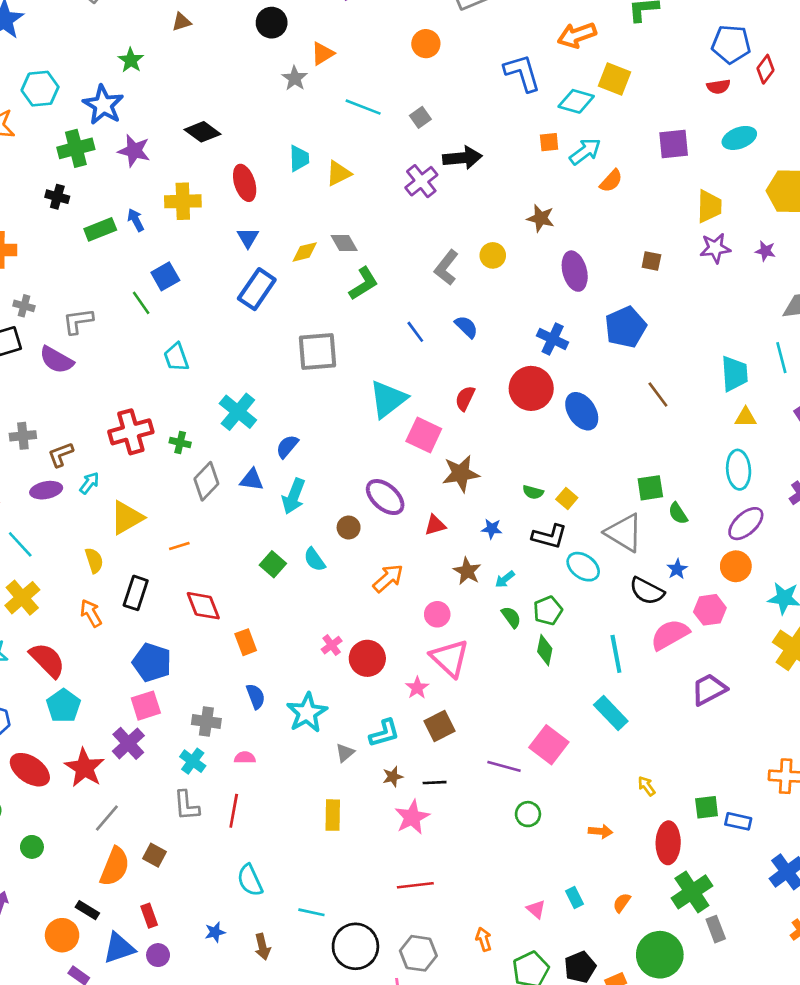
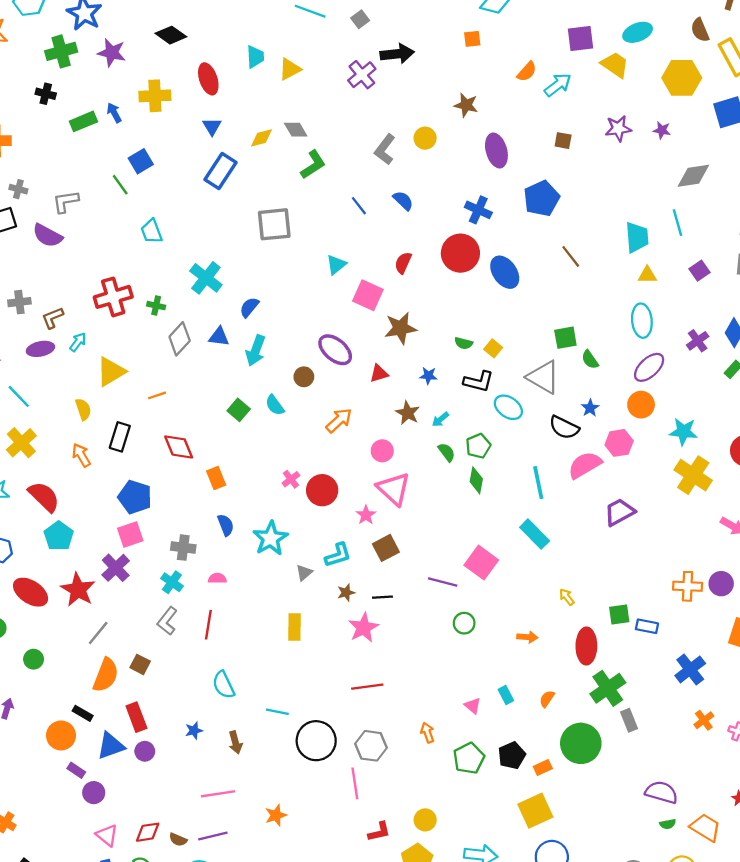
cyan arrow: (585, 151) -> (558, 85), moved
yellow trapezoid: (709, 206) -> (615, 65), moved, turned -56
cyan triangle: (388, 399) -> (336, 265), size x0.6
gray L-shape: (186, 806) -> (167, 621), turned 44
red rectangle: (149, 916) -> (136, 717), size x1.4

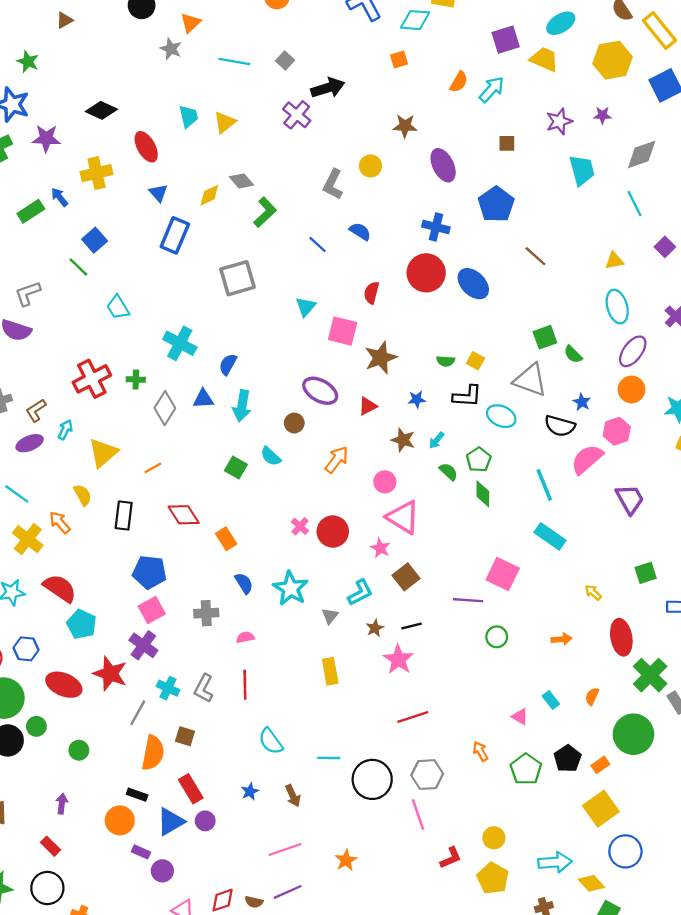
cyan trapezoid: (637, 237) -> (582, 170), moved
orange arrow: (81, 455) -> (60, 522), moved
purple trapezoid: (620, 512) -> (630, 499), turned 100
cyan cross: (172, 582) -> (168, 688), moved
green square: (619, 614) -> (646, 573), moved

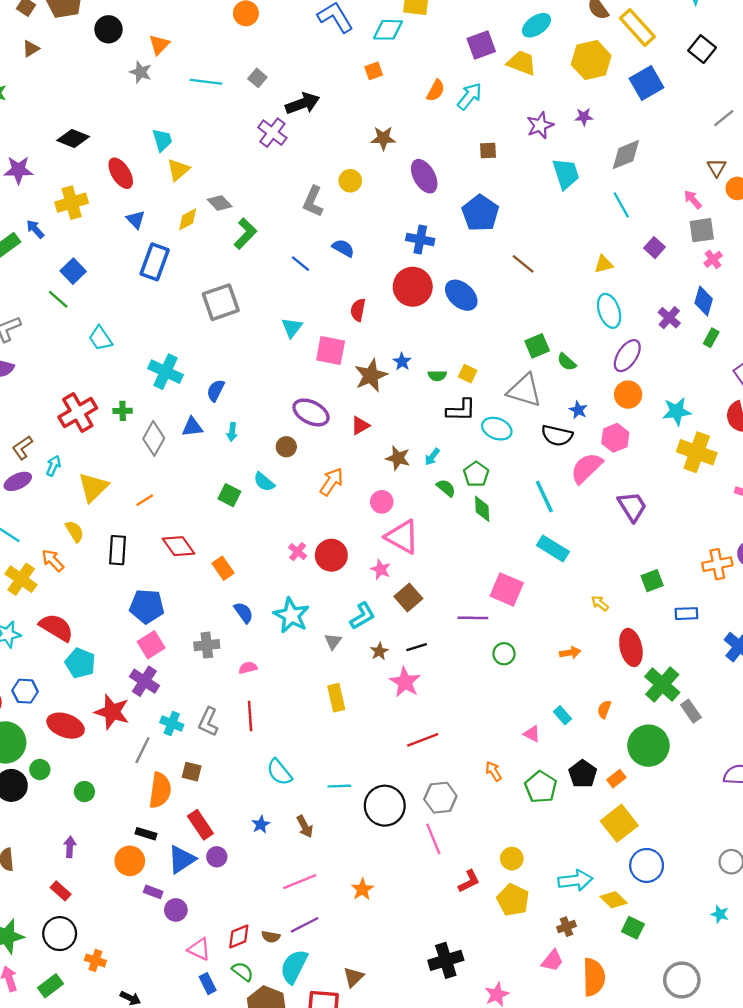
yellow triangle: (225, 122) -> (178, 170), moved
blue star: (417, 399) -> (402, 362), moved, turned -30
cyan arrow: (242, 406) -> (232, 432), size x0.6

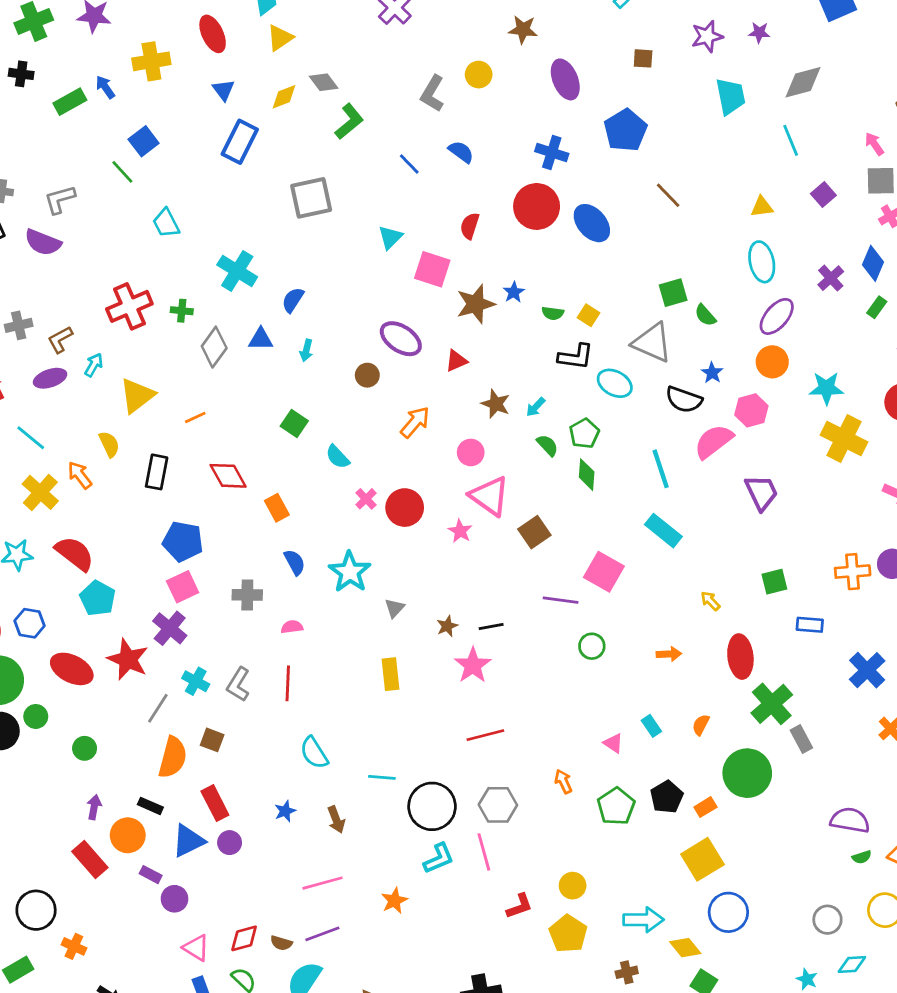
cyan semicircle: (264, 482) -> (338, 457), moved
brown square: (408, 597) -> (534, 532), moved
cyan L-shape: (362, 616) -> (439, 858), moved
purple arrow: (70, 847) -> (94, 807), moved
red rectangle: (61, 891) -> (90, 859), moved, size x1.5

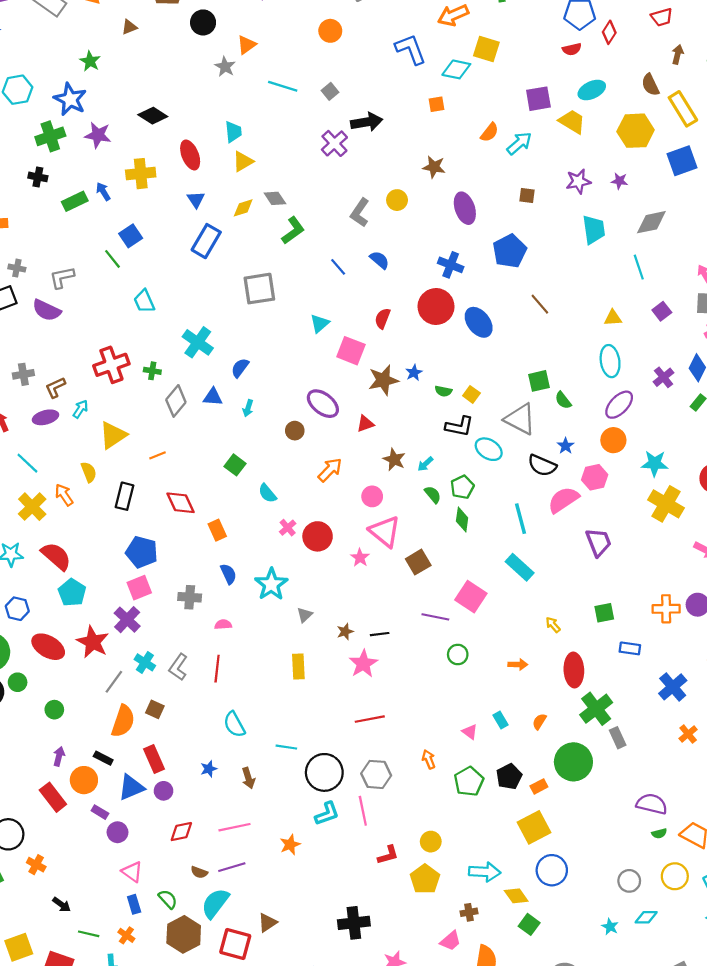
red diamond: (244, 938) -> (181, 832), moved

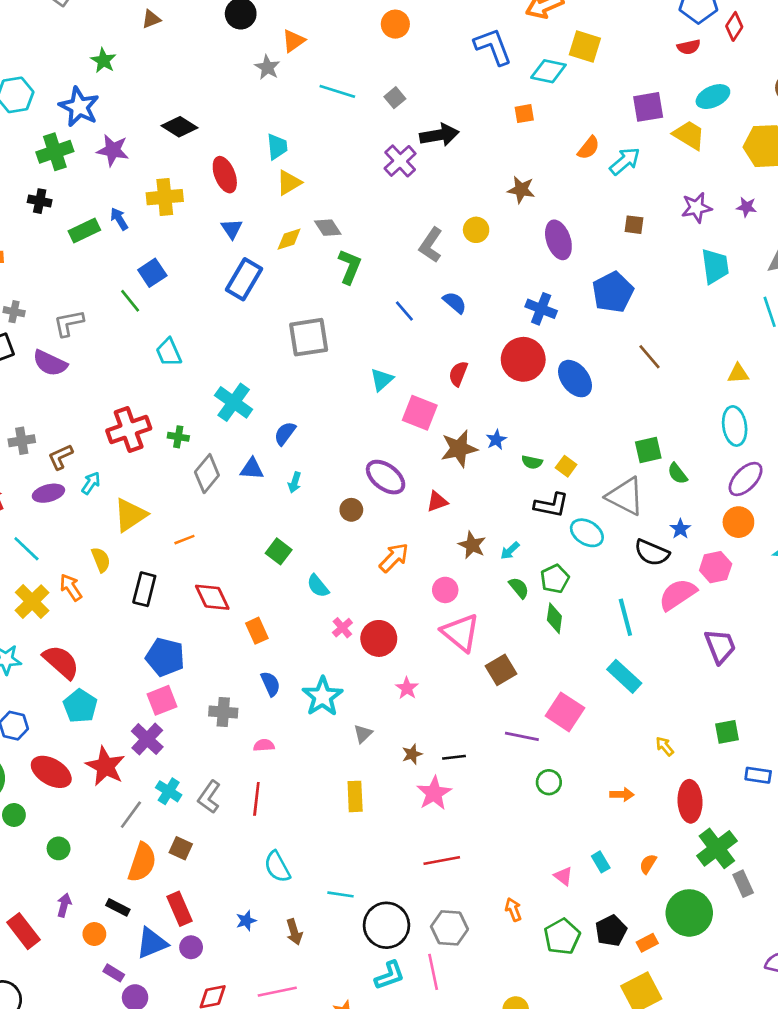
green L-shape: (293, 230) -> (350, 267), turned -32
pink star: (360, 558) -> (407, 688), moved
orange circle: (84, 780) -> (94, 934), size x0.7
red rectangle: (53, 797) -> (24, 931), moved

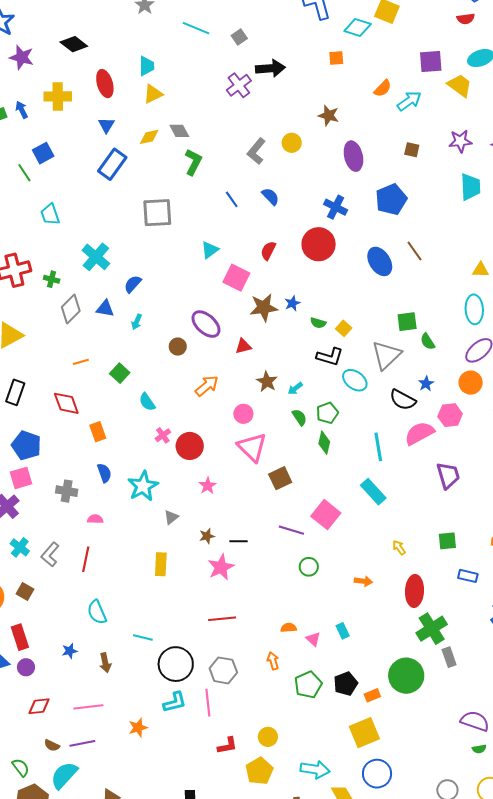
blue ellipse: (575, 379) -> (380, 261), moved
gray triangle: (625, 496) -> (386, 355), turned 44
orange line: (184, 540) -> (81, 362), moved
orange semicircle: (648, 864) -> (289, 628), moved, turned 49

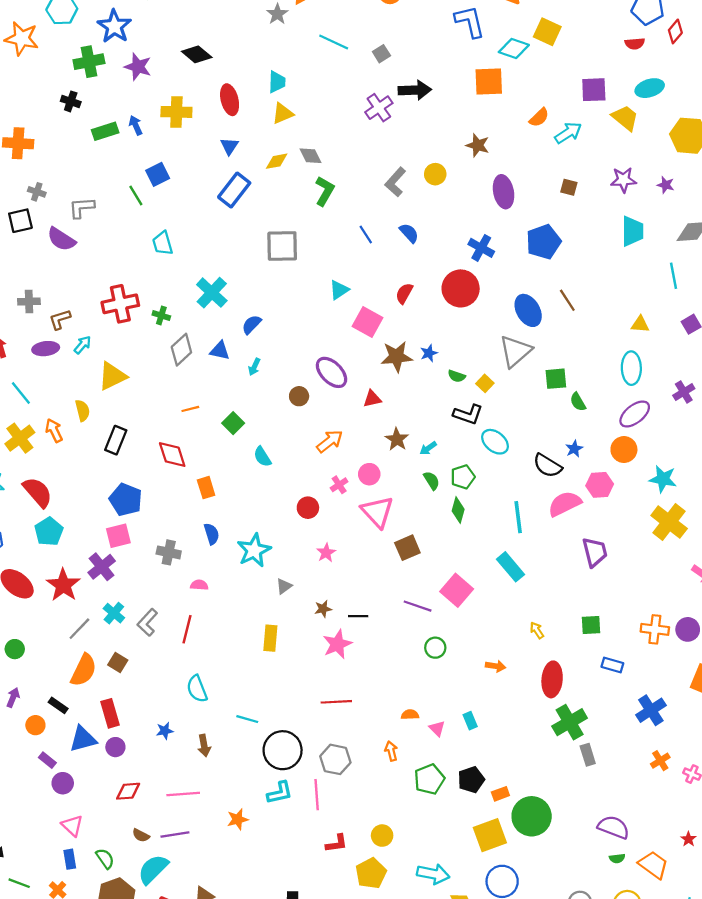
orange square: (336, 58) -> (489, 82), size x1.8
gray triangle: (386, 355) -> (515, 351), moved
pink cross: (163, 435) -> (339, 485), moved
red circle: (190, 446) -> (308, 508), size x0.7
green circle: (406, 676) -> (532, 816), moved

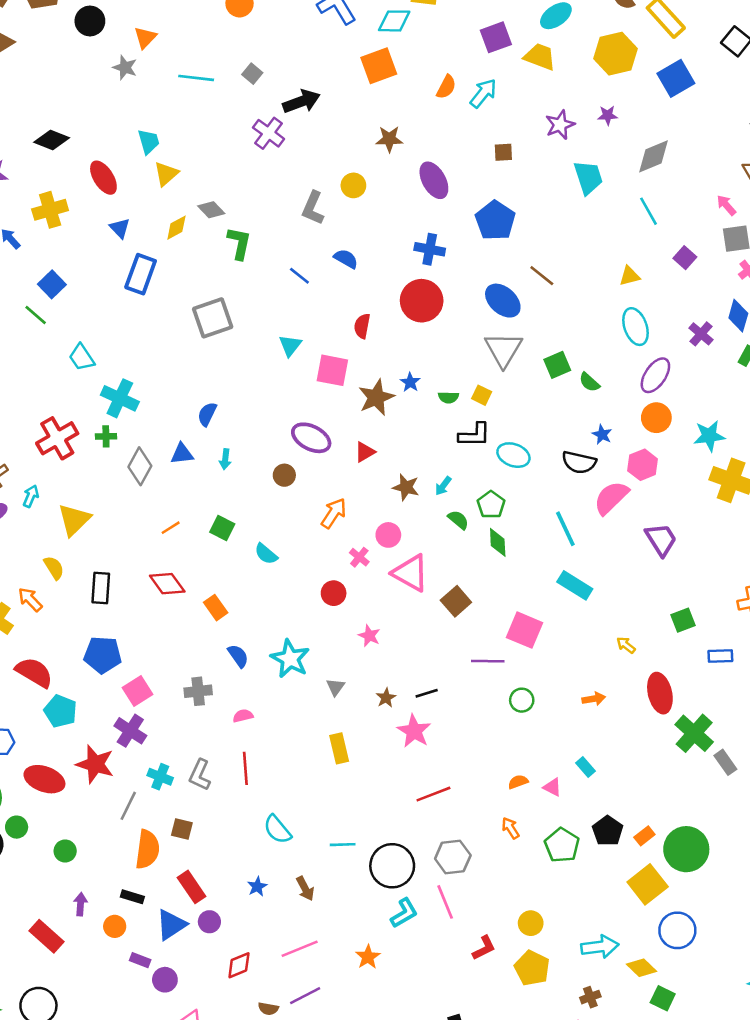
cyan cross: (212, 293) -> (120, 398), moved
blue pentagon: (126, 500) -> (103, 655), moved

